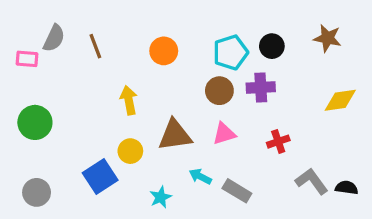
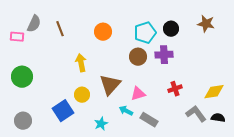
yellow diamond: (340, 100) -> (214, 92), moved
pink triangle: (224, 134) -> (138, 94), moved
brown triangle: (175, 135) -> (110, 85), turned -40

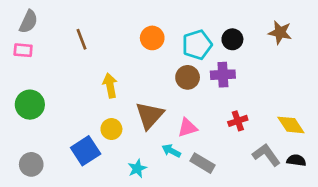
gray semicircle: (34, 24) -> (28, 22), moved
orange circle: (103, 32) -> (152, 38), moved
yellow diamond: (214, 92) -> (291, 125), turned 65

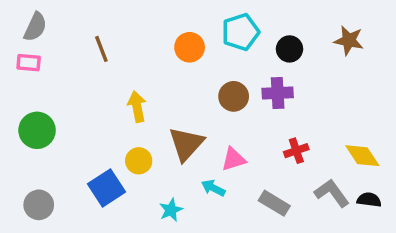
cyan pentagon: (197, 45) -> (240, 32), moved
gray rectangle: (203, 163) -> (274, 203), moved

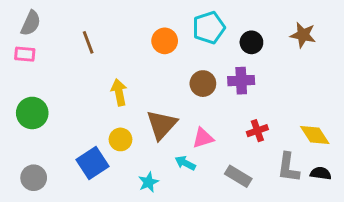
gray L-shape: (332, 193) -> (288, 167), turned -136

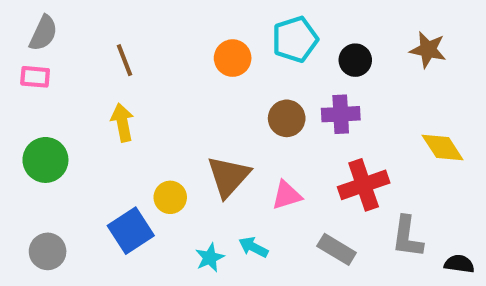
yellow arrow: (119, 92) -> (122, 123), moved
red cross: (257, 131) -> (364, 185), size x1.6
yellow diamond: (315, 135) -> (443, 147), moved
cyan arrow: (185, 163) -> (253, 247), moved
black semicircle: (321, 173) -> (459, 264), moved

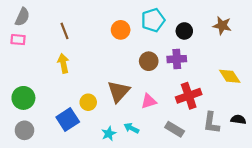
green circle: (45, 160) -> (23, 98), moved
black semicircle: (459, 264) -> (238, 120), moved

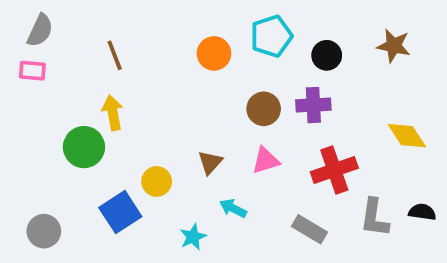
brown triangle: (118, 91) -> (210, 162), size x0.6
green circle: (23, 98) -> (84, 147), moved
pink triangle: (149, 101) -> (266, 160), moved
cyan arrow: (131, 128) -> (233, 208), moved

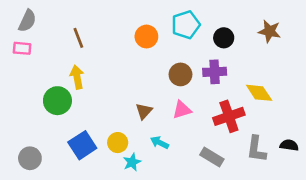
yellow diamond: (407, 136) -> (259, 93), moved
yellow circle: (157, 181) -> (118, 143), moved

